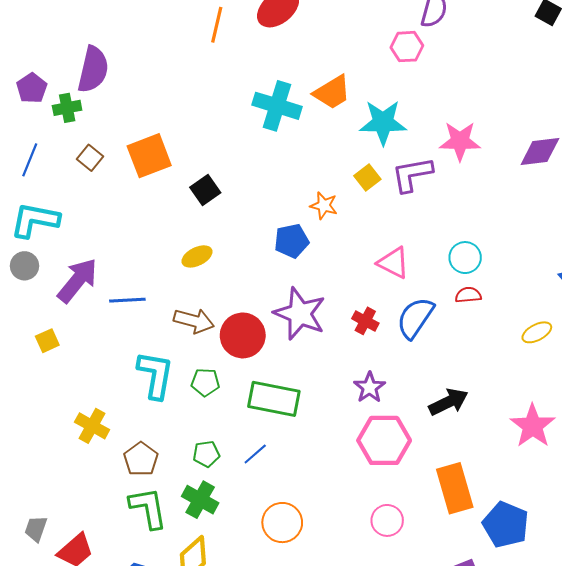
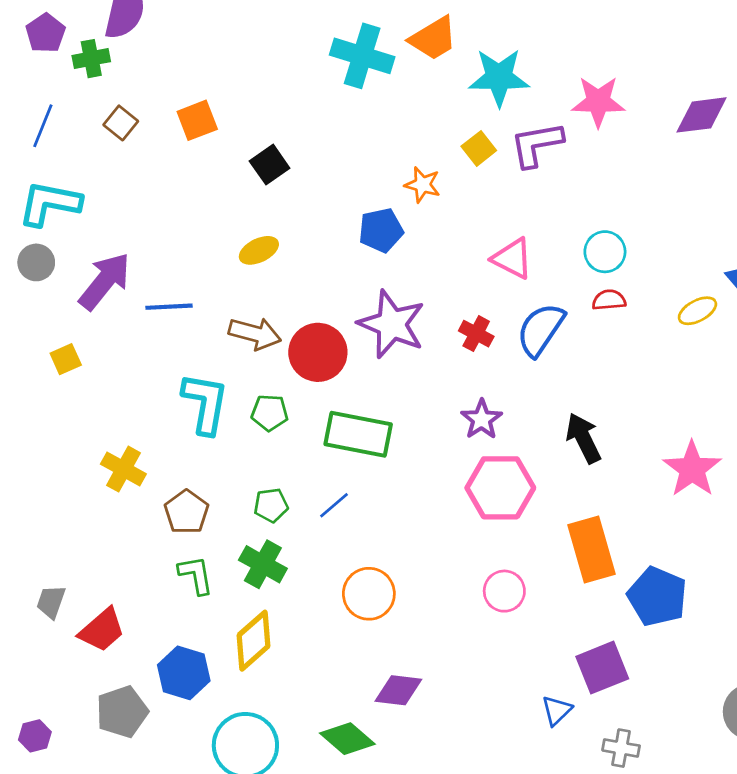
orange square: (149, 156) -> (197, 120), size x0.7
yellow ellipse: (537, 332) -> (697, 311), moved
black arrow: (448, 402) -> (583, 438), turned -90
green L-shape: (148, 508) -> (196, 575), size x0.7

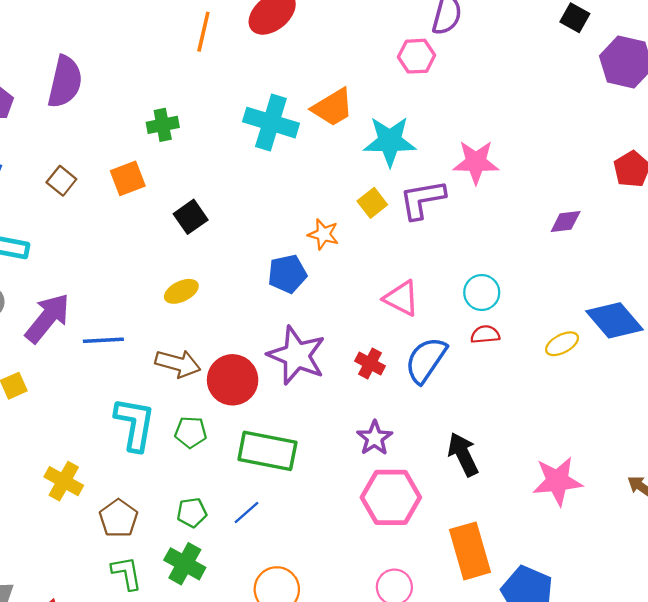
green cross: (91, 59) -> (163, 125), moved
purple diamond: (702, 115) -> (566, 221), moved, size x0.7
pink star: (692, 469) -> (557, 481), turned 30

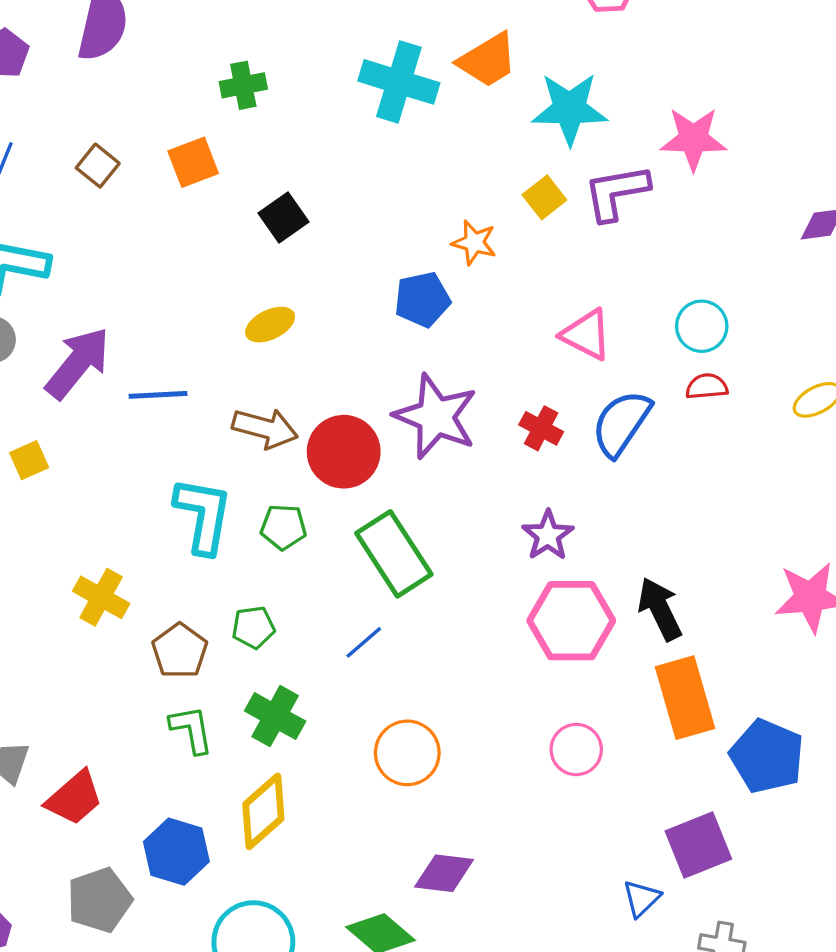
green rectangle: (267, 451) -> (394, 554), turned 46
black arrow: (463, 454) -> (660, 609), moved
green pentagon: (192, 513) -> (253, 627), moved

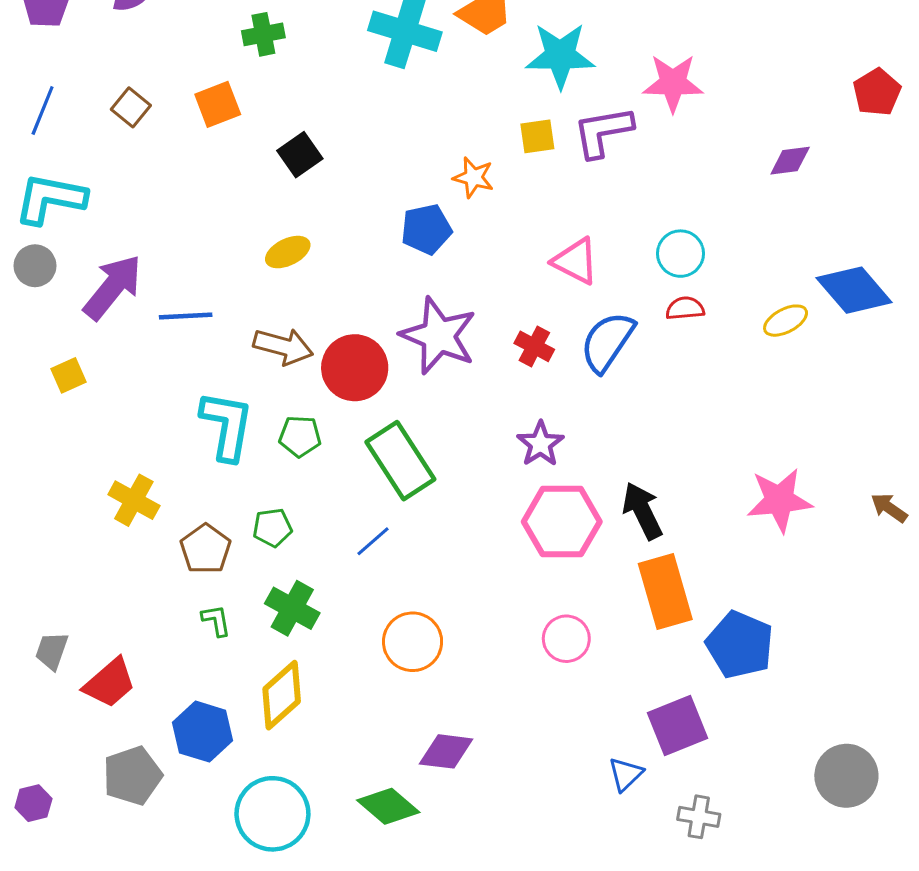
yellow square: (544, 197) -> (537, 136), turned 30
green L-shape: (191, 729) -> (216, 620), size x0.7

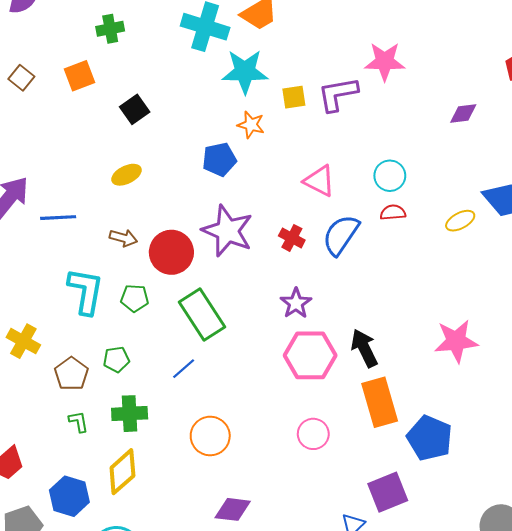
cyan star: (560, 56) -> (245, 72), moved
brown arrow: (283, 346) -> (123, 238), size x0.7
green cross: (292, 608) -> (130, 414), turned -32

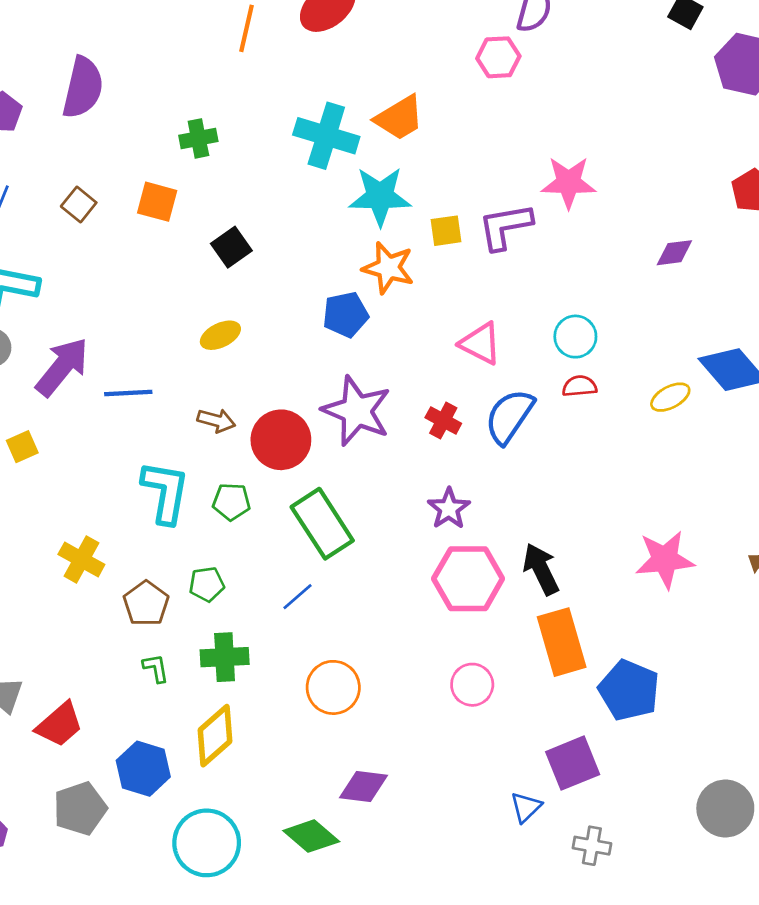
orange square: (80, 76) -> (157, 202), turned 36
orange star: (251, 125) -> (388, 268), size x1.4

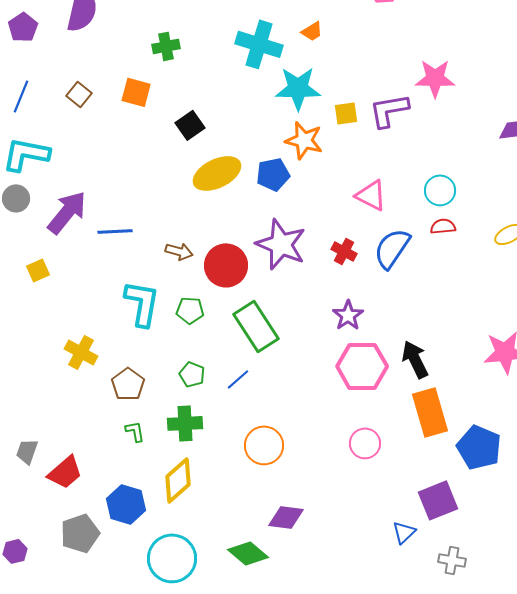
orange trapezoid: (399, 118) -> (312, 31), size x0.6
yellow ellipse: (220, 335) -> (217, 173), moved, size x1.6
green pentagon: (207, 584) -> (192, 374), moved, turned 30

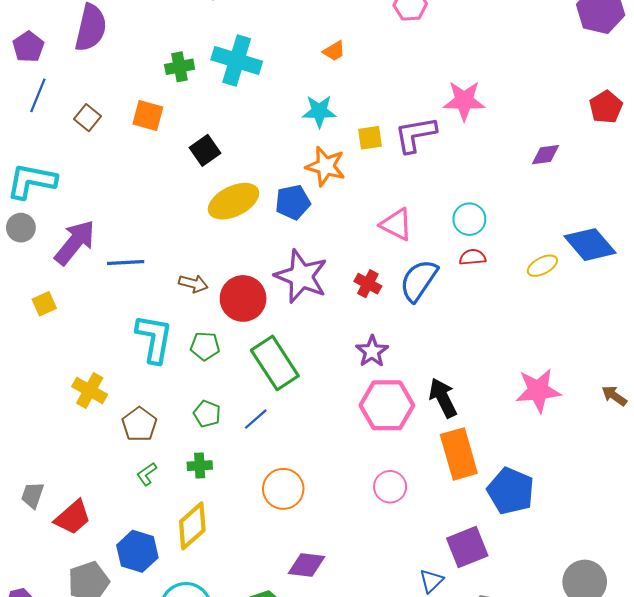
cyan cross: (259, 44) -> (237, 60), moved
cyan star: (298, 88) -> (319, 111), size x0.7
blue line: (21, 96) -> (38, 95), moved
green cross: (185, 423) -> (200, 466), size x0.7
green L-shape: (135, 431) -> (147, 474), turned -115

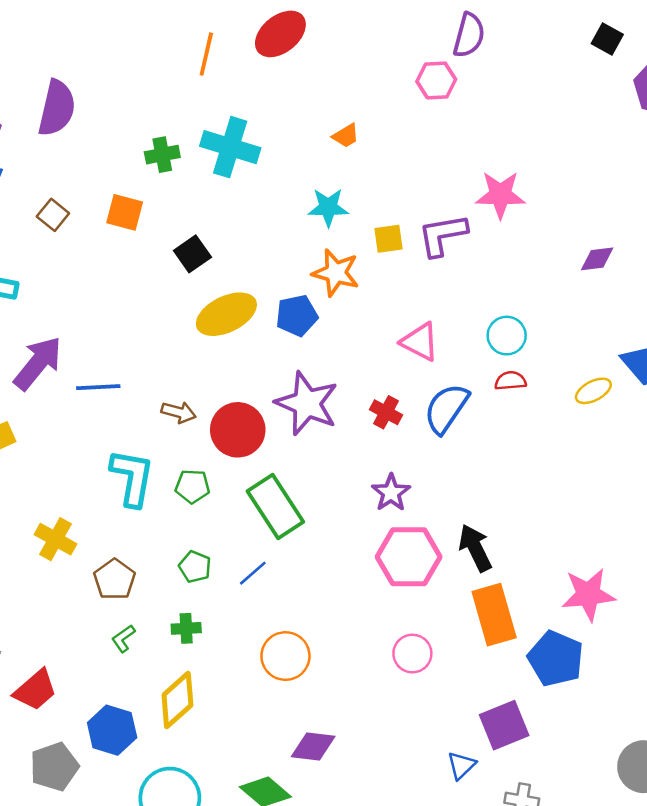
pink star: (538, 390) -> (588, 594), moved

